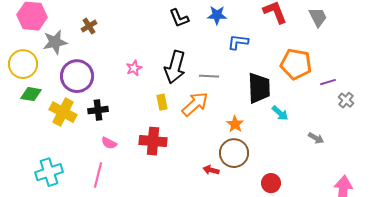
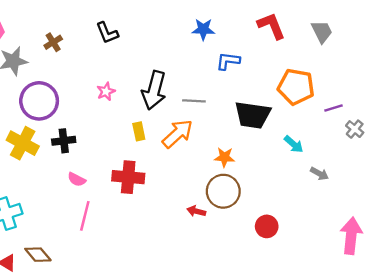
black L-shape: (179, 18) -> (107, 33), moved
black trapezoid: (259, 88) -> (253, 115), turned 100
cyan arrow: (280, 113) -> (294, 144), moved
orange star: (235, 124) -> (224, 157), turned -30
pink line: (98, 175) -> (85, 216), moved

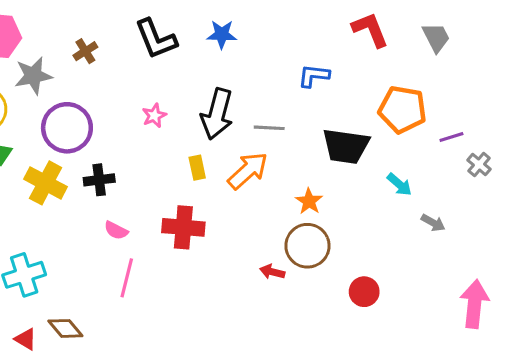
blue star: (203, 29) -> (222, 34), moved
black L-shape: (107, 33) -> (156, 39), size x1.4
orange star: (224, 157) -> (309, 201), turned 30

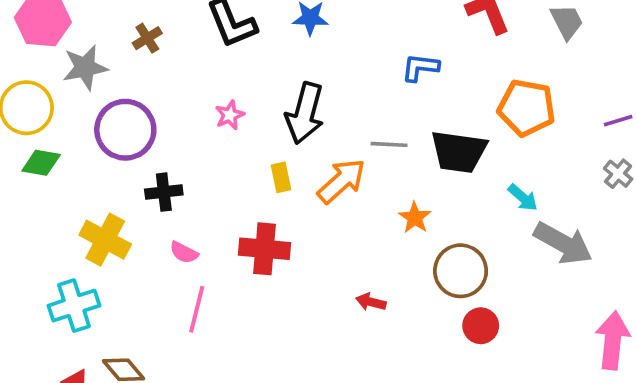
gray line: (269, 128) -> (389, 144), moved
purple line: (451, 137) -> (618, 121), moved
yellow cross: (46, 183) -> (105, 240), moved
gray arrow: (433, 223) -> (563, 243), size x2.0
brown circle: (307, 246) -> (461, 271), moved

